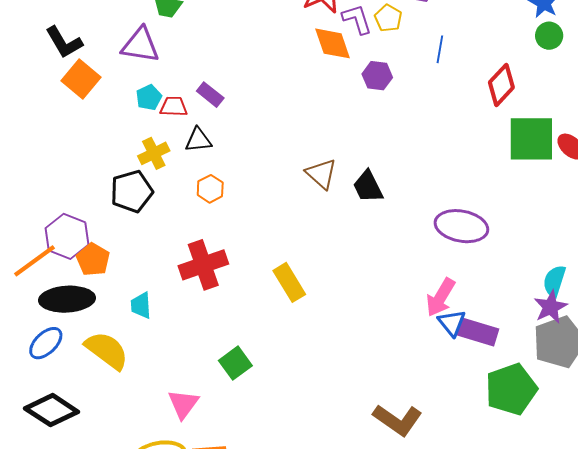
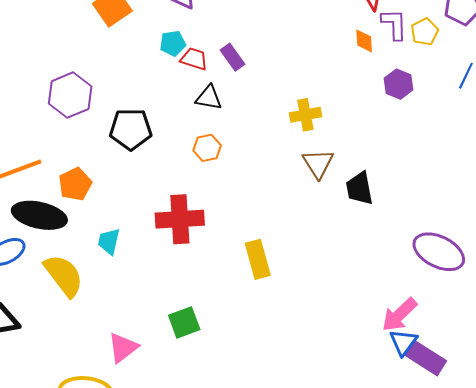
orange diamond: (333, 43) -> (364, 41), size x0.6
yellow cross: (154, 153) -> (305, 115), moved
purple hexagon: (67, 236) -> (70, 95), moved

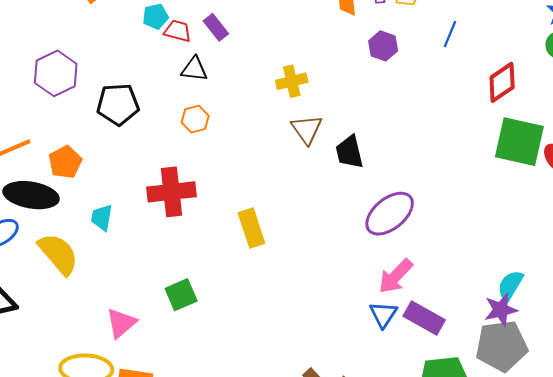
purple ellipse: (439, 252) -> (390, 214), moved, turned -63
blue triangle: (403, 342) -> (383, 314), moved

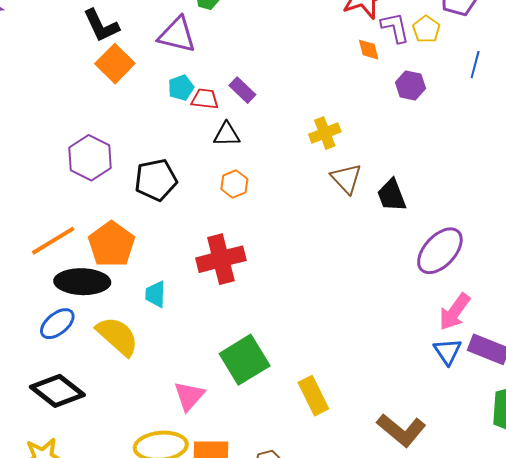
orange pentagon: (65, 162) -> (112, 244), size x1.4
yellow rectangle: (251, 228) -> (313, 396), moved
green square: (181, 295) -> (245, 360), size x1.5

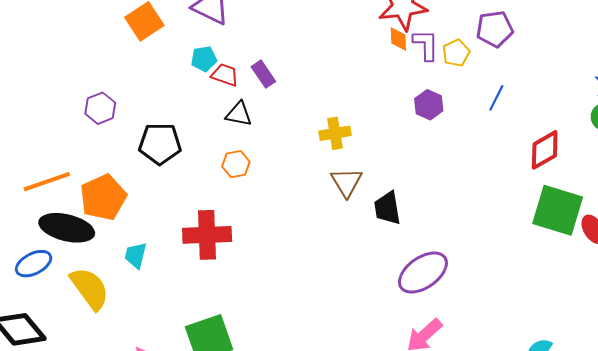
orange diamond: (369, 50) -> (398, 39), moved
purple hexagon: (90, 158) -> (100, 108), size x0.7

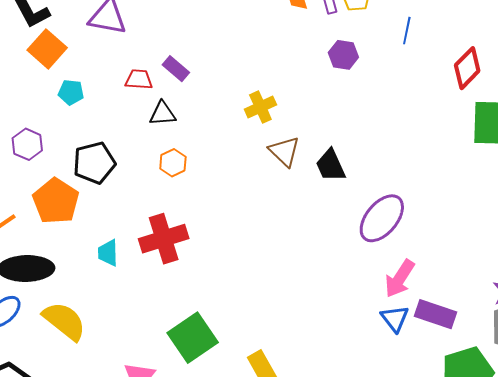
cyan pentagon: (204, 59) -> (71, 92), moved, turned 30
orange pentagon: (103, 197) -> (56, 201), moved
cyan trapezoid: (136, 255) -> (108, 253), moved

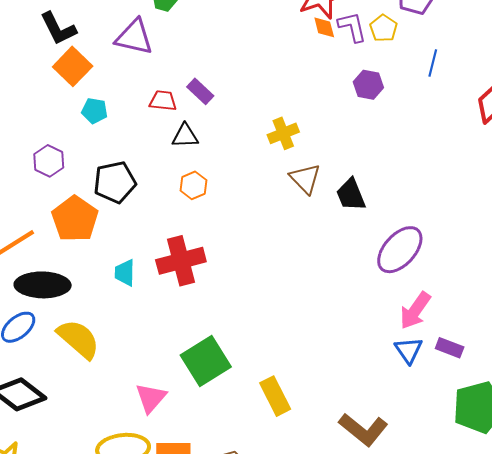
purple rectangle: (436, 314) -> (450, 348), size x0.7

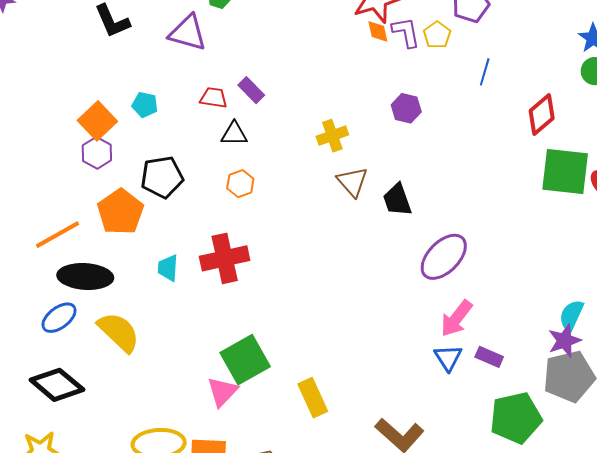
orange square: (73, 66) -> (97, 121), moved
purple hexagon: (368, 85) -> (406, 108), moved
pink triangle: (151, 398) -> (222, 392), moved

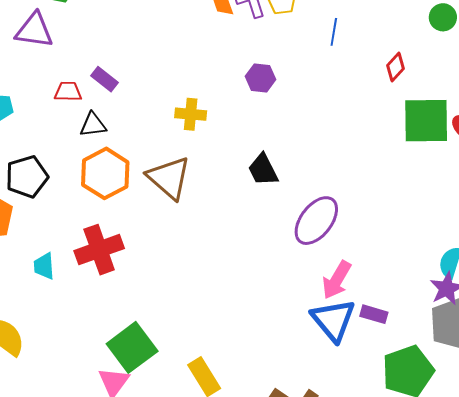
red diamond: (542, 114) -> (396, 67), size x0.7
yellow cross: (332, 136) -> (191, 114), turned 32
brown triangle: (352, 182) -> (169, 178), moved, size x1.4
orange hexagon: (240, 184) -> (105, 173), size x1.8
blue triangle: (448, 358) -> (333, 320), size x1.6

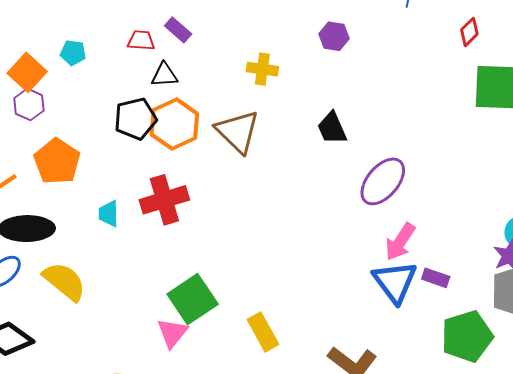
black pentagon: (27, 177) -> (135, 119), moved

